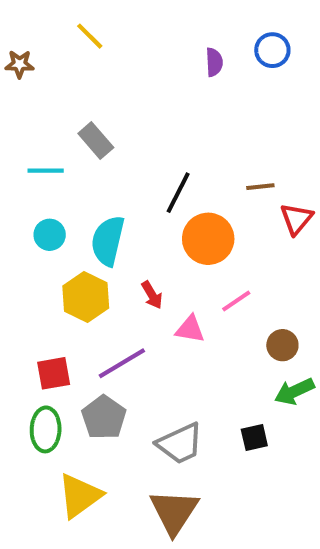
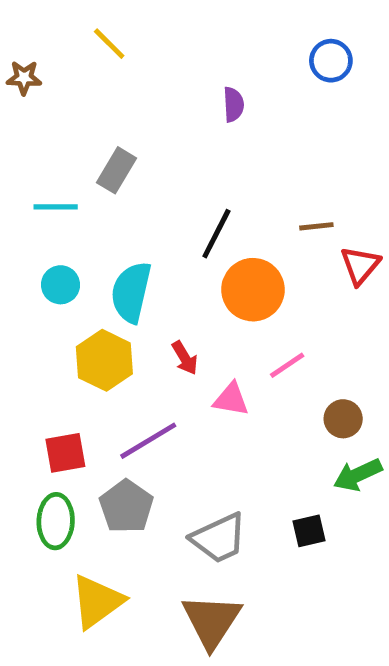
purple semicircle: (214, 62) -> (233, 105), moved
gray rectangle: (96, 140) -> (117, 170), turned 72

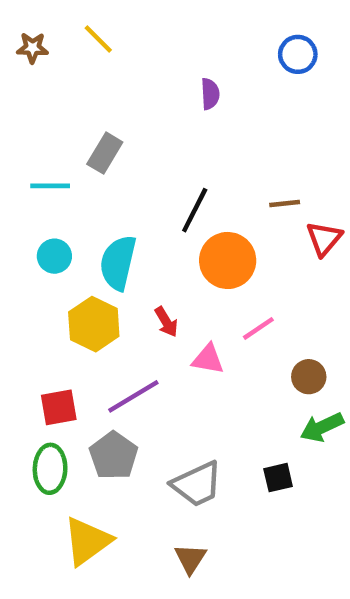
brown star: (24, 78) -> (32, 48), moved
brown triangle: (212, 621) -> (190, 559), size x0.6

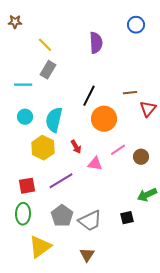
yellow line: (98, 39) -> (45, 45), moved
purple semicircle: (210, 94) -> (96, 43), size x1.5
brown circle: (309, 377) -> (141, 157), moved
gray pentagon: (114, 456) -> (62, 216), moved

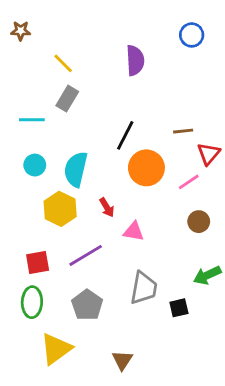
pink line: (118, 150) -> (189, 182), moved
gray trapezoid: (90, 221) -> (144, 288), moved, turned -55

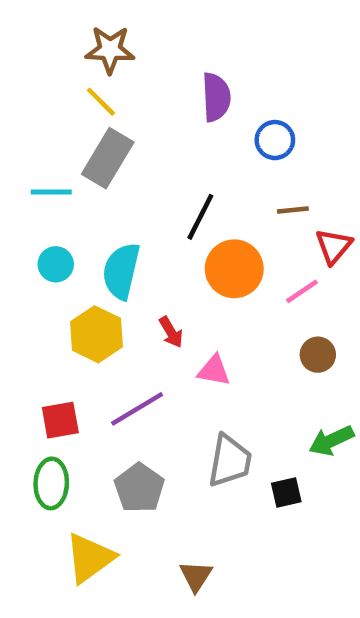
brown star: (21, 31) -> (110, 50), moved, size x1.5
blue circle: (192, 35) -> (275, 140), moved
gray rectangle: (67, 99) -> (108, 158), size x1.4

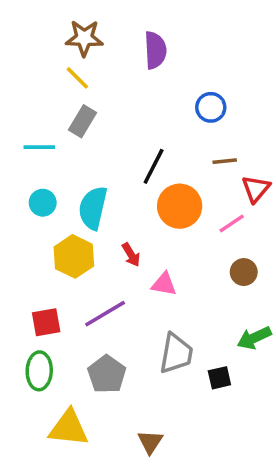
purple semicircle: (216, 97) -> (155, 50), moved
gray rectangle: (108, 158) -> (83, 121), size x0.7
yellow triangle: (90, 558) -> (69, 428), turned 42

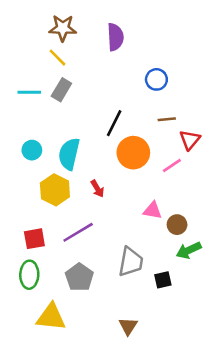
cyan line: (39, 147) -> (29, 92), moved
brown circle: (244, 272) -> (177, 225), moved
pink triangle: (164, 284) -> (153, 210), moved
brown triangle: (150, 442) -> (128, 326), moved

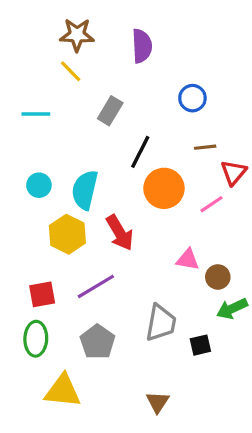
gray rectangle: (61, 90) -> (110, 111), moved
red arrow: (97, 189) -> (120, 233), size x1.6

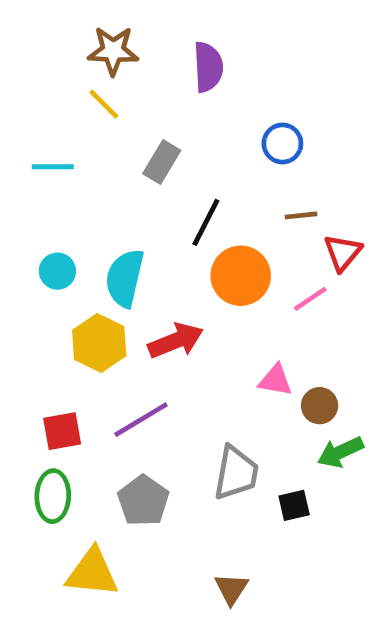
red arrow: (120, 233) -> (176, 341), turned -81

